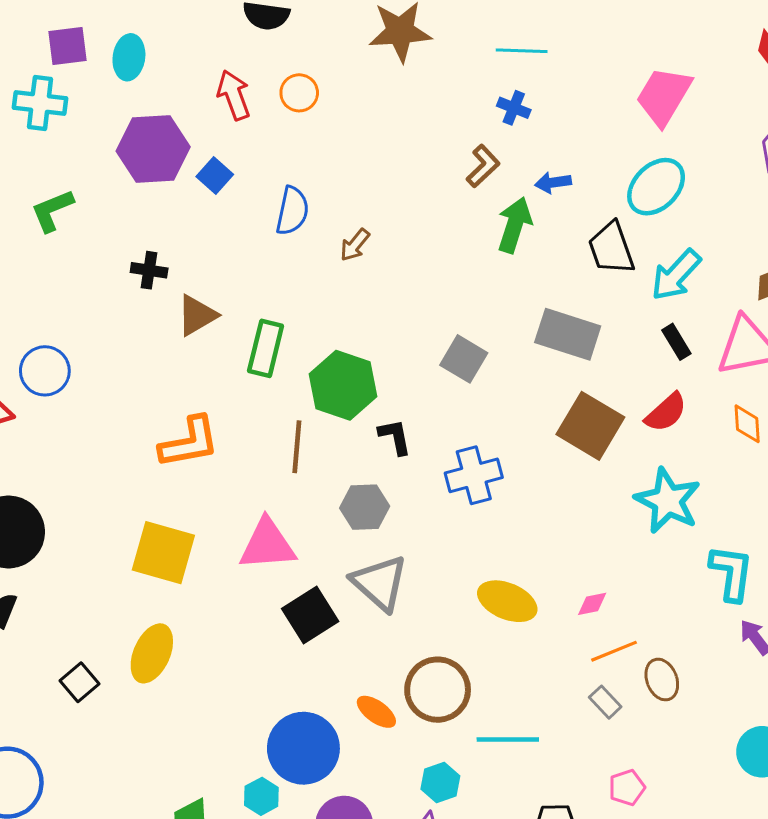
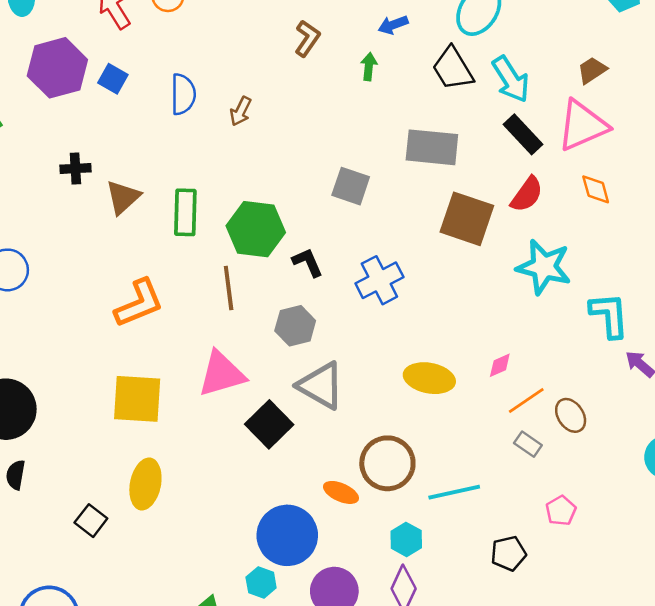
brown L-shape: (483, 166) -> (307, 38), moved
green arrow: (515, 225) -> (369, 67), size x0.6
cyan arrow: (676, 275) -> (511, 79), turned -63
black rectangle: (676, 342) -> (523, 134), size x1.4

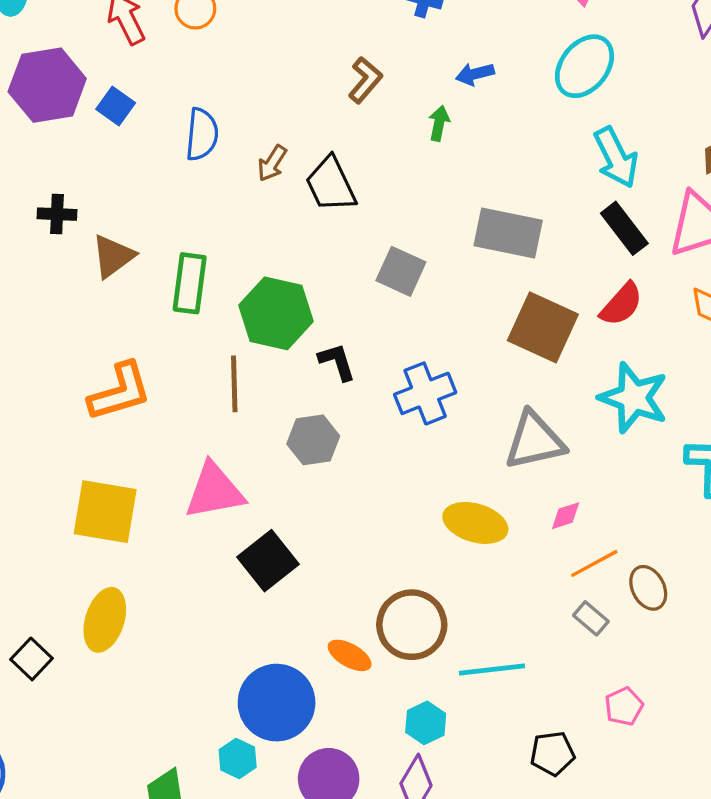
black trapezoid: (453, 69) -> (331, 184), moved
gray triangle: (321, 386) -> (535, 441), moved, turned -48

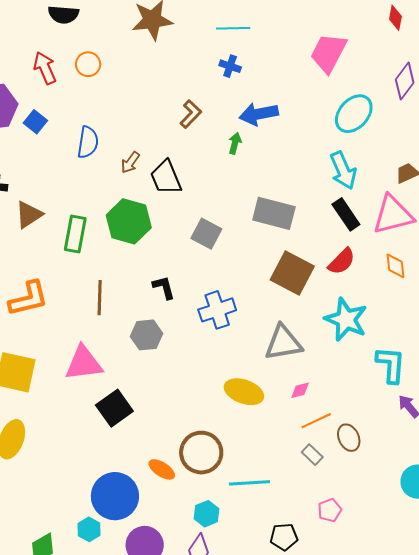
cyan ellipse: (584, 66) -> (354, 114), moved
blue arrow: (475, 74) -> (259, 114), size x1.6
green hexagon: (276, 313) -> (129, 221), moved

